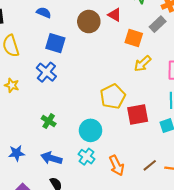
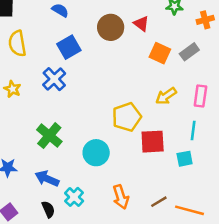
gray rectangle: (158, 24) -> (189, 52), moved
blue square: (55, 43) -> (69, 47), turned 36
yellow arrow: (143, 64) -> (166, 96), moved
green cross: (49, 121) -> (49, 136), size x1.5
cyan cross: (87, 157) -> (74, 197), moved

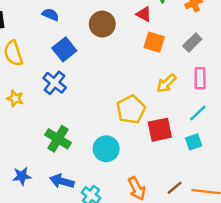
red triangle: (141, 24) -> (144, 14), moved
gray rectangle: (189, 52) -> (192, 43), moved
cyan line: (193, 130) -> (198, 113), turned 48

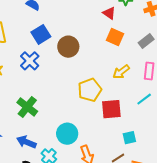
brown circle: (102, 24) -> (68, 47), moved
cyan square: (194, 142) -> (129, 138), moved
cyan circle: (106, 149) -> (67, 134), moved

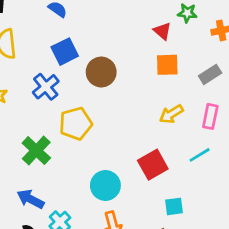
orange square: (115, 37) -> (167, 65), turned -30
yellow pentagon: (90, 90) -> (76, 124), moved
red square: (111, 109) -> (153, 165), turned -30
cyan circle: (67, 134) -> (105, 185), moved

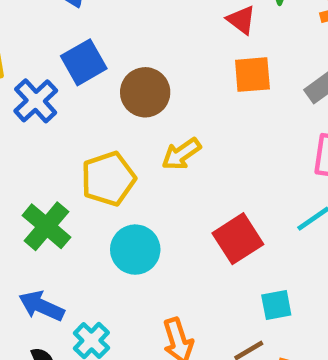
blue cross: (46, 87) -> (36, 101), moved
yellow arrow: (171, 114) -> (181, 154), moved
cyan circle: (105, 185) -> (135, 250), moved

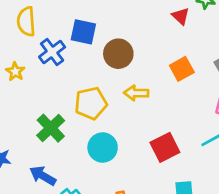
blue square: (84, 62) -> (83, 32), turned 36
orange square: (252, 75) -> (182, 69), moved, turned -30
yellow arrow: (181, 154) -> (136, 93), turned 30

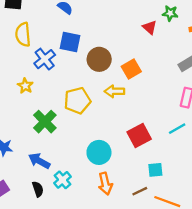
orange square: (182, 69) -> (131, 69), moved
yellow star: (15, 72) -> (25, 86), moved
cyan circle: (103, 148) -> (99, 152), moved

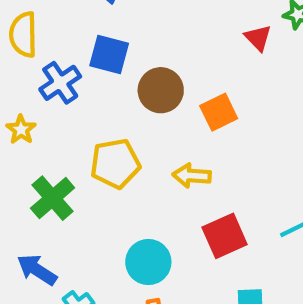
yellow arrow: (115, 91) -> (192, 176), moved

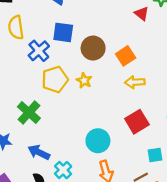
yellow star: (21, 130) -> (84, 80), moved
yellow pentagon: (115, 164) -> (55, 80), moved
yellow arrow: (192, 176) -> (135, 82), moved
green cross: (53, 198) -> (29, 112), moved

